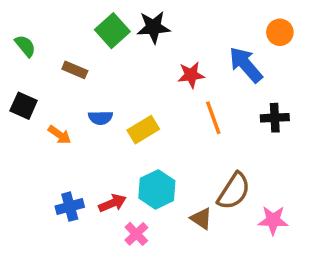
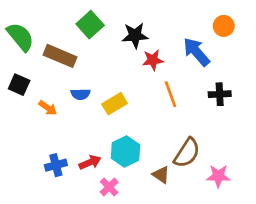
black star: (153, 27) -> (135, 35), moved
green semicircle: (25, 46) -> (20, 37), size x1.6
brown rectangle: (75, 70) -> (60, 56), size x1.6

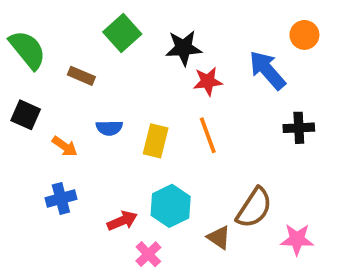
brown rectangle: (60, 56) -> (81, 76), size x0.6
orange line: (171, 94) -> (208, 135), moved
yellow rectangle: (115, 104) -> (156, 141), turned -45
blue cross: (56, 165) -> (61, 198), moved

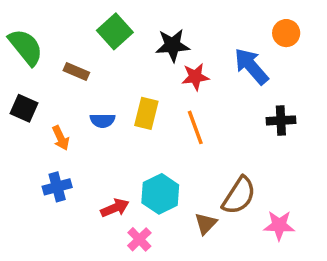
yellow rectangle: (156, 141) -> (146, 113), moved
orange arrow: (65, 146) -> (61, 138), turned 30
brown triangle: (219, 237) -> (206, 224), turned 40

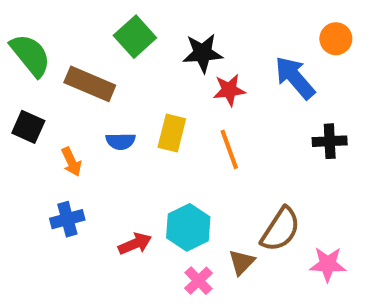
brown rectangle: (76, 72) -> (90, 84), size x1.6
pink cross: (139, 239) -> (198, 281), moved

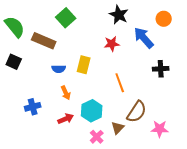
black star: (203, 53) -> (119, 15), moved, turned 30
orange line: (229, 149) -> (120, 83), moved
orange arrow: (71, 162) -> (66, 93), moved

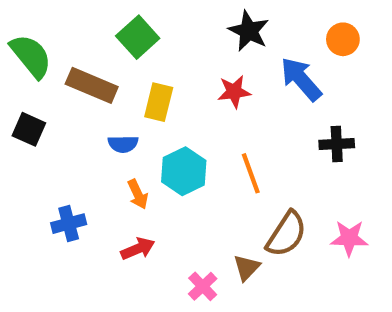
yellow rectangle: (84, 65) -> (159, 102), moved
cyan hexagon: (92, 111) -> (184, 171), moved
pink star: (160, 129) -> (349, 238), moved

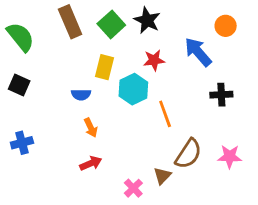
black star: (249, 31) -> (147, 20), moved
green square: (138, 37) -> (111, 24), moved
brown rectangle: (92, 85) -> (70, 22), moved, turned 44
cyan hexagon: (184, 171) -> (133, 89), moved
blue cross: (69, 224) -> (22, 143), moved

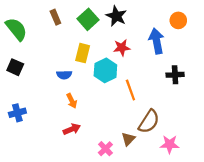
brown rectangle: (70, 22) -> (55, 17), size x0.6
blue arrow: (198, 52) -> (157, 41), turned 30
pink star: (230, 157) -> (170, 144), moved

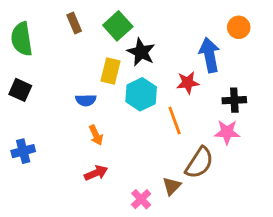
black star: (116, 16) -> (141, 52), moved
green semicircle: (16, 29) -> (22, 39), turned -150
red star: (122, 48) -> (188, 83), moved
pink star: (170, 144) -> (227, 132), moved

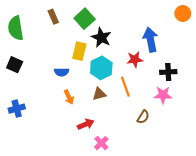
orange circle: (239, 27) -> (183, 13), moved
brown semicircle: (199, 163) -> (143, 117), size x0.6
red arrow: (96, 173) -> (86, 124), moved
brown triangle: (172, 186) -> (99, 94), moved, turned 32

